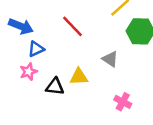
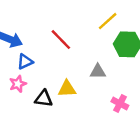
gray triangle: (110, 59) -> (98, 72), turned -35
pink cross: (123, 102) -> (120, 104), moved

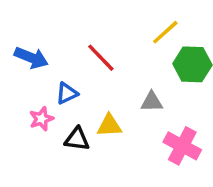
blue triangle: (25, 62) -> (67, 93), moved
pink cross: (120, 104) -> (182, 146), size x1.5

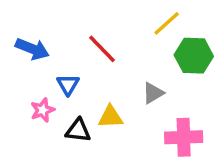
blue triangle: (67, 93) -> (68, 85), turned -35
gray triangle: (152, 102) -> (153, 93), turned -30
pink cross: (182, 146) -> (184, 137), turned -30

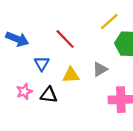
pink star: (42, 110) -> (24, 91), moved
yellow triangle: (111, 117) -> (71, 75), moved

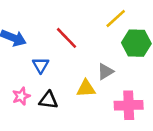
yellow triangle: (71, 75) -> (86, 88), moved

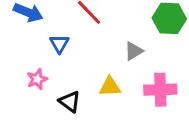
yellow triangle: (86, 88) -> (110, 87), moved
black triangle: (48, 100) -> (70, 102), moved, turned 30

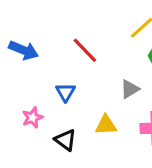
blue triangle: (59, 44) -> (65, 92), moved

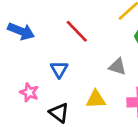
gray triangle: (130, 89) -> (118, 67), turned 48
pink star: (33, 118) -> (29, 92), turned -30

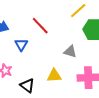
blue triangle: (59, 69) -> (21, 45), moved

